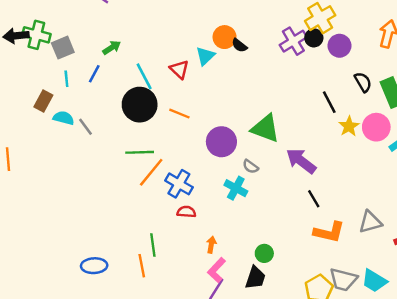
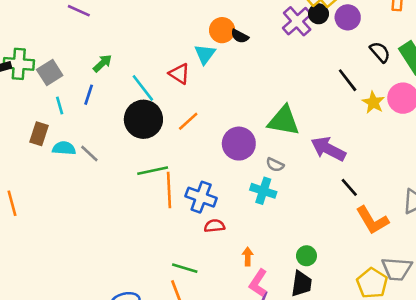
orange line: (179, 114) -> (188, 121), turned -54
orange line: (151, 172) -> (169, 190), turned -32
orange L-shape: (329, 232) -> (372, 220), turned 56
green line: (153, 245) -> (185, 268), turned -55

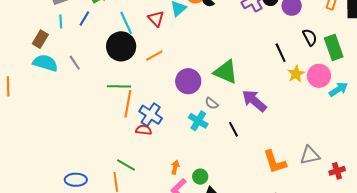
cyan semicircle: (64, 148) -> (45, 63), moved, size x1.4
black line: (349, 187) -> (233, 129), moved
red semicircle: (214, 226) -> (144, 130), moved
green circle: (306, 256) -> (200, 177), moved

